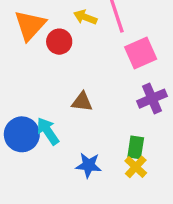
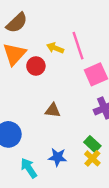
cyan arrow: (48, 131) -> (29, 168), moved
green rectangle: (136, 147) -> (92, 144), turned -56

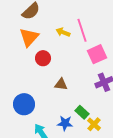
red circle: (36, 66) -> (43, 58), moved
green rectangle: (92, 144) -> (82, 112), moved

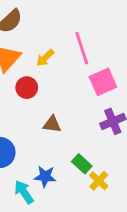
yellow arrow: (63, 32) -> (45, 58), moved, turned -64
blue star: (65, 123) -> (45, 177), moved

